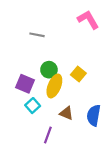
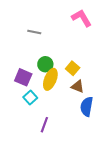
brown triangle: (66, 113) -> (78, 86), moved

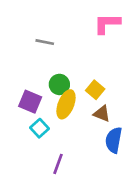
pink L-shape: (82, 18) -> (107, 23), turned -60

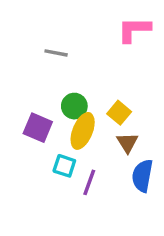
brown triangle: (102, 114) -> (127, 143), turned 36
cyan square: (39, 128) -> (64, 166), moved, turned -30
purple line: (58, 164) -> (89, 182), moved

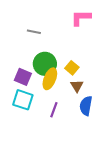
green circle: (74, 106) -> (45, 64), size x1.5
cyan square: (64, 166) -> (23, 100), moved, size x1.5

